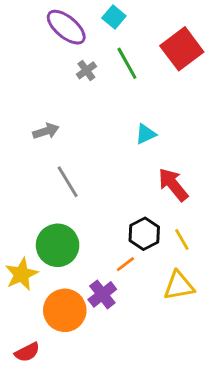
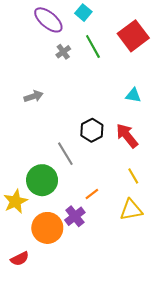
cyan triangle: (146, 134) -> (133, 95), moved, turned 35
gray line: (68, 182) -> (65, 154), moved
black hexagon: (144, 234) -> (92, 130), moved

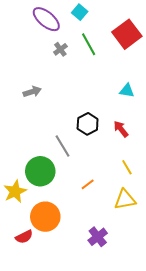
red arrow: (127, 136) -> (121, 129), size x0.7
purple cross: (75, 216) -> (98, 237), moved
red semicircle: (20, 259) -> (24, 237), moved

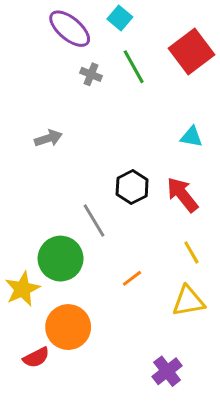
gray cross: (60, 49) -> (91, 74), turned -32
red arrow: (121, 129) -> (182, 195), size x1.4
purple cross: (98, 237) -> (167, 371), moved

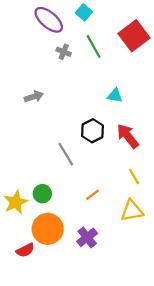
cyan triangle: (191, 137) -> (115, 96), moved
green circle: (61, 259) -> (42, 194), moved, size x0.6
purple cross: (167, 371) -> (87, 237), moved

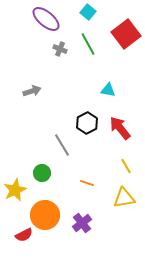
cyan square: (84, 12) -> (88, 12), moved
green circle: (42, 194) -> (42, 173), moved
orange line: (92, 195) -> (87, 183), turned 56

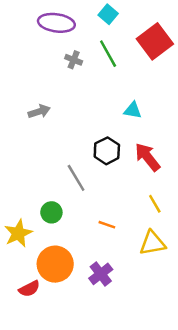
purple ellipse: (46, 19) -> (56, 23), turned -32

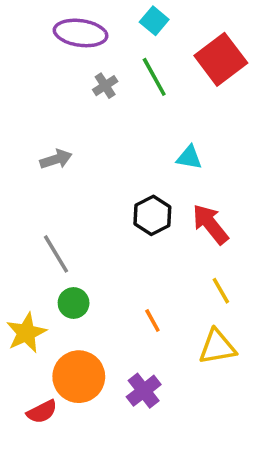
gray cross: (74, 60) -> (105, 86), turned 35
gray line: (76, 178) -> (56, 254), moved
orange line: (107, 225) -> (152, 321), turned 42

